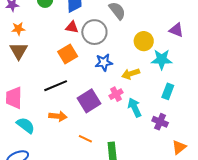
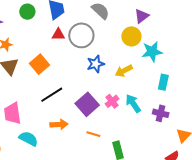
purple triangle: (176, 30) -> (142, 16), moved, turned -49
orange square: (68, 54) -> (39, 64), moved
pink cross: (116, 94) -> (112, 101), moved
orange line: (85, 139) -> (93, 134), moved

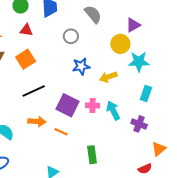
red triangle: (58, 34) -> (26, 30), moved
gray circle: (81, 35) -> (71, 36), size x0.6
pink cross: (112, 101) -> (93, 106), turned 32
purple square: (87, 104) -> (67, 105), turned -30
orange line: (93, 134) -> (61, 132), moved

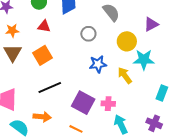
yellow circle: (120, 44) -> (127, 41), moved
cyan star: (139, 62) -> (144, 60), moved
yellow arrow: (108, 77) -> (125, 75), turned 72
cyan arrow: (113, 111) -> (121, 124), moved
orange arrow: (37, 121) -> (42, 117), moved

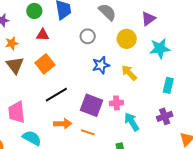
cyan star: (144, 60) -> (160, 48), moved
orange arrow: (42, 117) -> (63, 124), moved
purple cross: (154, 123) -> (165, 116), turned -35

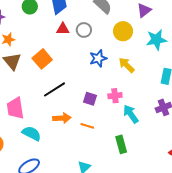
red triangle: (43, 35) -> (63, 29), moved
purple square: (91, 105) -> (90, 99), size x0.6

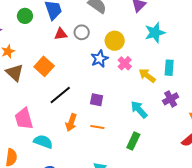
yellow circle: (123, 31) -> (115, 41), moved
yellow arrow: (127, 65) -> (147, 76), moved
pink cross: (115, 96) -> (125, 63), moved, turned -32
orange arrow: (62, 118) -> (71, 123), turned 120
green rectangle: (121, 144) -> (133, 141), turned 48

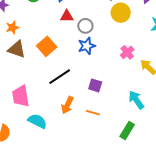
gray circle: (82, 32) -> (85, 26), moved
yellow circle: (115, 41) -> (121, 13), moved
blue star: (100, 59) -> (87, 46), moved
brown triangle: (15, 73) -> (17, 49), turned -30

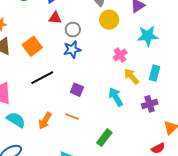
pink cross: (127, 52) -> (120, 55), moved
cyan arrow: (136, 100) -> (116, 97), moved
orange arrow: (67, 105) -> (45, 121), moved

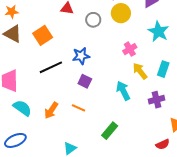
gray circle: (73, 30) -> (93, 20), moved
cyan star: (148, 36) -> (158, 32), turned 30
blue star: (72, 49) -> (81, 56), moved

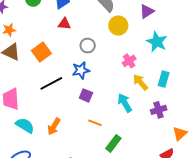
gray circle: (93, 20) -> (88, 46), moved
orange line: (79, 108) -> (95, 123), moved

